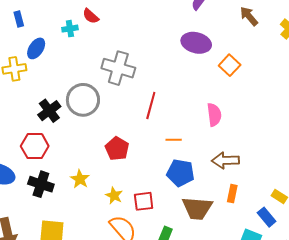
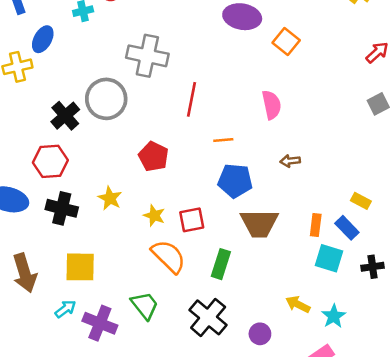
brown arrow: (225, 160) -> (290, 161), size x0.6
orange rectangle: (232, 194) -> (316, 225), moved

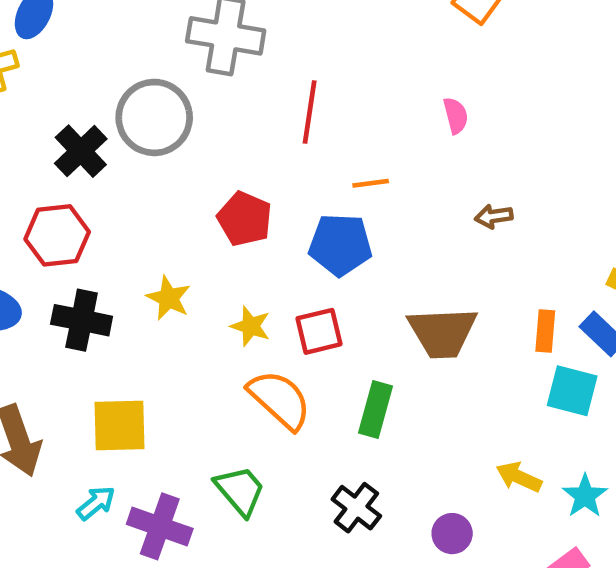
pink semicircle: (272, 105) -> (456, 116), size x0.7
blue pentagon: (235, 181) -> (340, 245), moved
black cross: (208, 317) -> (356, 508), size x0.7

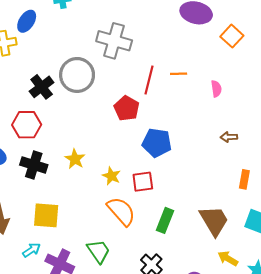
orange line: (371, 183) -> (179, 74), moved
red pentagon: (245, 219) -> (127, 108), moved
orange rectangle: (545, 331) -> (244, 179), moved
brown trapezoid: (442, 332) -> (214, 221), moved, turned -124

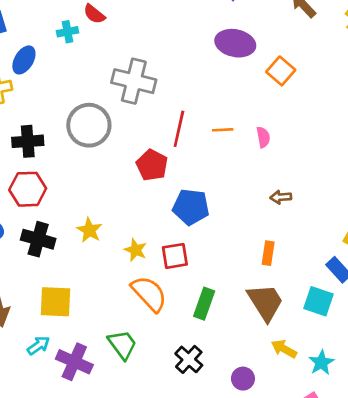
orange line: (179, 74) -> (223, 130), moved
black cross: (42, 87) -> (28, 141), moved, turned 35
orange rectangle: (244, 179) -> (268, 253), moved

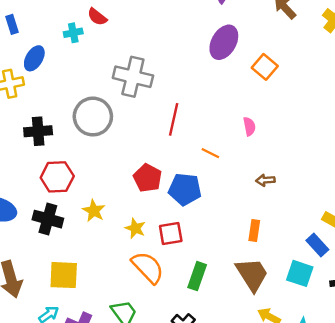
purple ellipse: (235, 43) -> (224, 42), turned -72
orange line: (223, 130) -> (210, 153), moved, turned 30
red pentagon: (152, 165) -> (148, 178), moved
red hexagon: (28, 189) -> (57, 177), moved

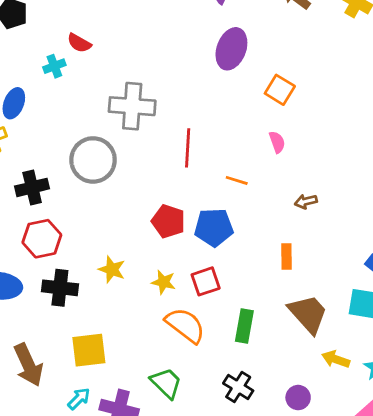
orange square: (265, 67) -> (280, 90), moved
red hexagon: (57, 177) -> (42, 239), moved
orange rectangle: (254, 231) -> (286, 257), moved

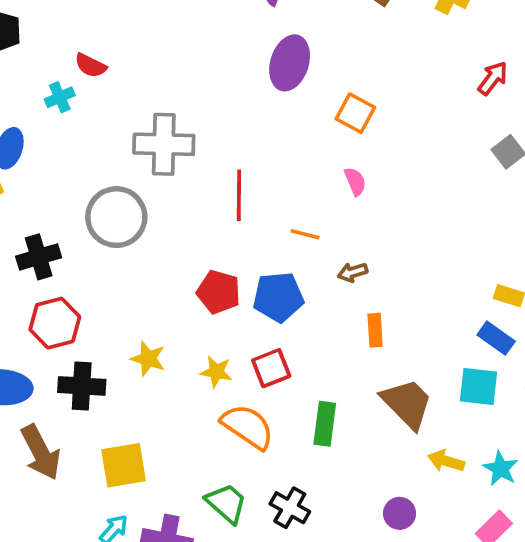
brown arrow: (306, 202) -> (353, 272), moved
brown arrow: (28, 365) -> (41, 452), moved
black cross: (238, 387) -> (290, 508), moved

